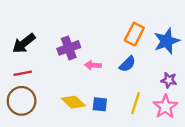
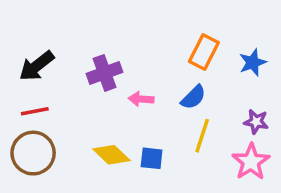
blue star: (167, 41) -> (253, 62), size x0.7
yellow line: (135, 103) -> (202, 136), moved

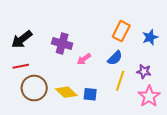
purple cross: (105, 73) -> (62, 43), turned 36
pink arrow: (141, 99) -> (84, 59), turned -40
purple star: (256, 122) -> (144, 71), moved
brown circle: (33, 153) -> (34, 88), moved

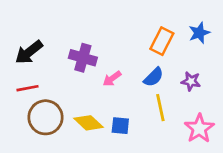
blue star: (150, 37) -> (199, 33), moved
purple star: (144, 71) -> (191, 81), moved
yellow line: (120, 81) -> (160, 108), turned -30

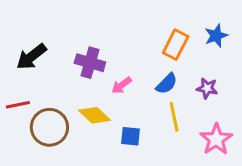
red line: (27, 88) -> (18, 105), moved
yellow diamond: (88, 123) -> (94, 115), moved

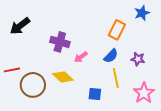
blue star: (216, 36) -> (142, 13), moved
black arrow: (31, 57) -> (20, 26), moved
blue square: (131, 136) -> (95, 94), moved

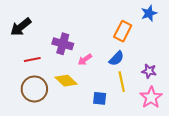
purple star: (138, 59) -> (149, 71), moved
red line: (12, 70) -> (32, 60), moved

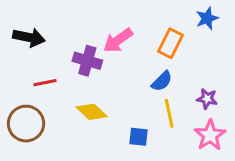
black arrow: (21, 27) -> (29, 37), turned -130
pink arrow: (85, 60) -> (118, 40), moved, size x1.5
brown circle: (34, 89) -> (26, 124), moved

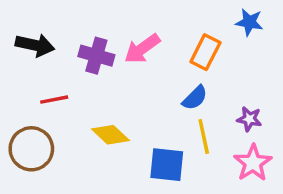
blue star: (207, 18) -> (249, 22), turned 30
purple cross: (87, 61) -> (96, 56), moved
blue square: (138, 137) -> (167, 165), size x1.5

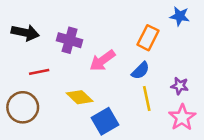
pink arrow: (142, 49) -> (102, 60), moved
blue square: (167, 165) -> (105, 121), moved, turned -36

